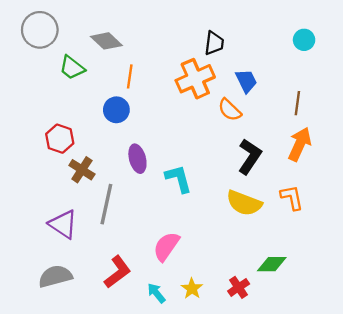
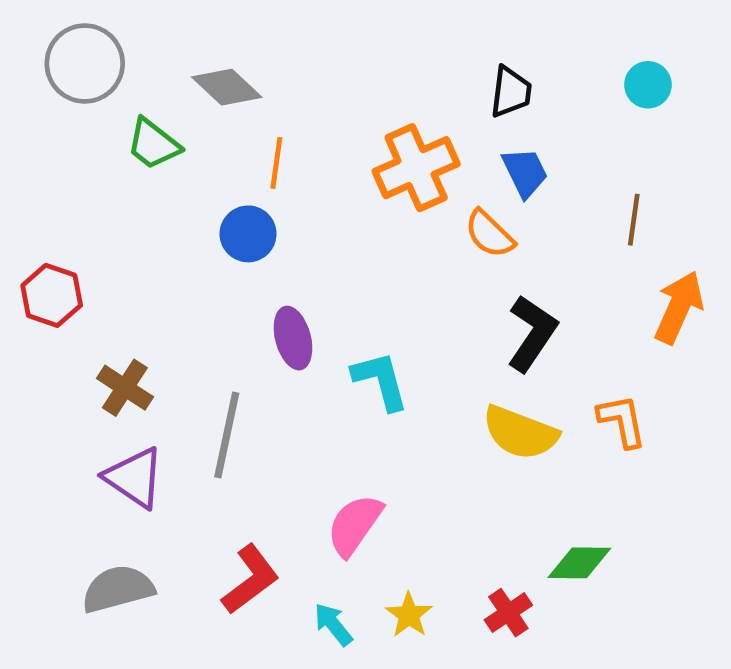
black trapezoid: (214, 43) -> (511, 92), moved
red hexagon: (60, 139) -> (52, 295), moved
orange arrow: (300, 144) -> (679, 307), moved
brown cross: (82, 170) -> (125, 388), moved

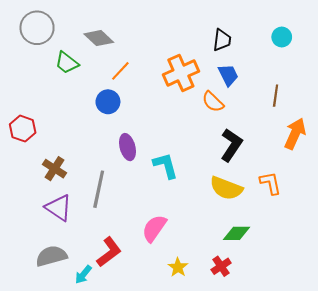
orange line: (276, 163) -> (120, 71), turned 35
green diamond: (579, 563) -> (236, 233), moved
cyan arrow: (333, 624) -> (83, 275), moved, turned -102

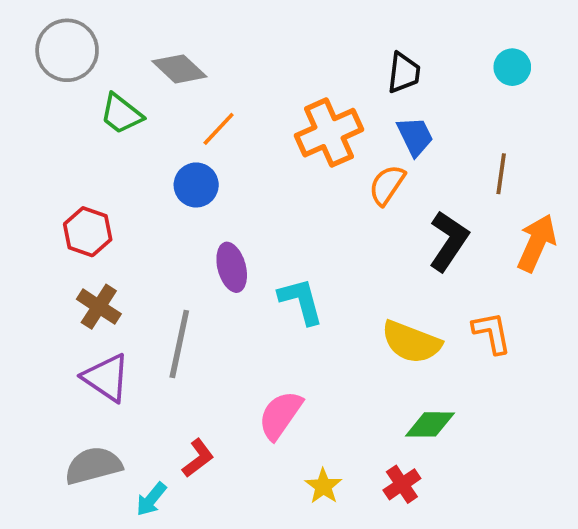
orange semicircle: (213, 102) -> (387, 185), turned 80
red hexagon: (23, 129) -> (88, 232), moved
black L-shape: (231, 145) -> (449, 241), moved
red L-shape: (109, 252) -> (198, 458), size x0.7

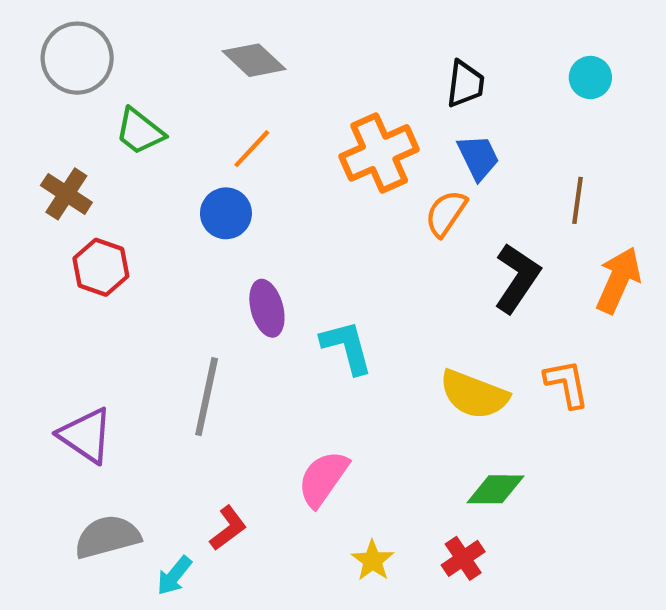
gray diamond: (179, 69) -> (254, 60), moved
brown cross: (99, 307) -> (66, 194), moved
purple triangle: (106, 378) -> (86, 435), moved

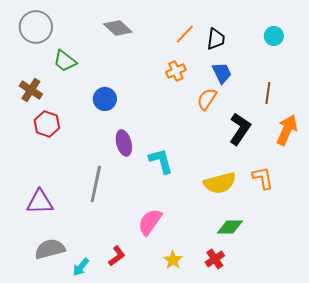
orange line: (252, 149) -> (185, 34), moved
orange cross: (379, 153) -> (176, 71), size x0.6
yellow semicircle: (474, 394) -> (220, 183), turned -36
purple triangle: (86, 435) -> (40, 202), turned -36
red L-shape: (228, 528) -> (117, 256), moved

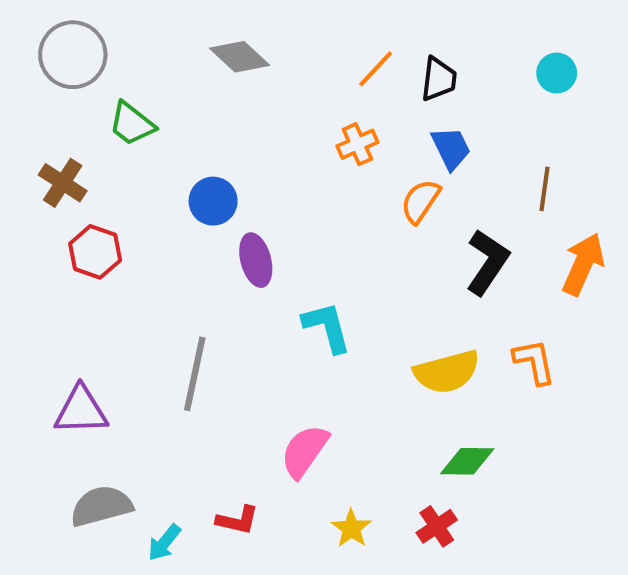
purple ellipse: (124, 143) -> (256, 260), moved
red L-shape: (117, 256) -> (237, 520), turned 50

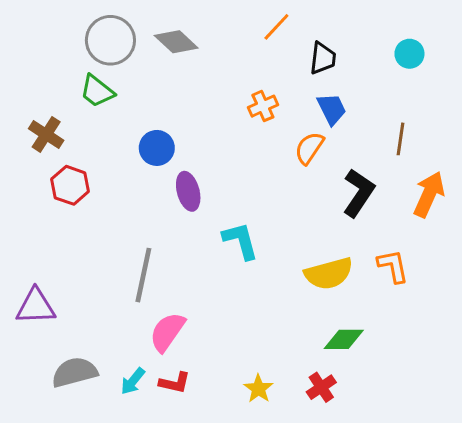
gray circle: (73, 55) -> (110, 40), moved
orange line: (376, 69) -> (276, 27), moved
purple triangle: (81, 410) -> (36, 306), moved
pink semicircle: (305, 451) -> (167, 332), moved
cyan arrow: (164, 543) -> (133, 381), moved

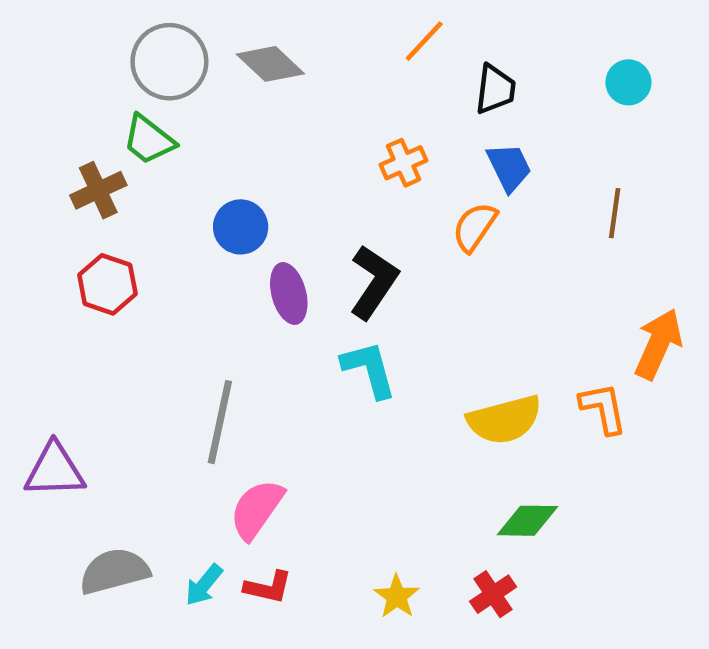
brown cross: (46, 134) -> (98, 190), moved, turned 32
black L-shape: (359, 193) -> (374, 282), moved
orange arrow: (429, 194) -> (658, 344), moved

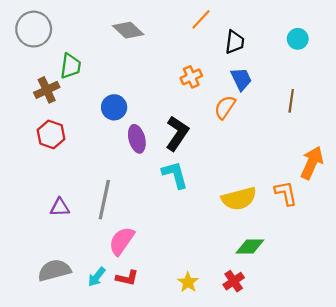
gray circle: (169, 62) -> (34, 29), moved
green trapezoid: (149, 140) -> (71, 66), turned -120
purple triangle: (55, 470) -> (60, 207), moved, size x0.7

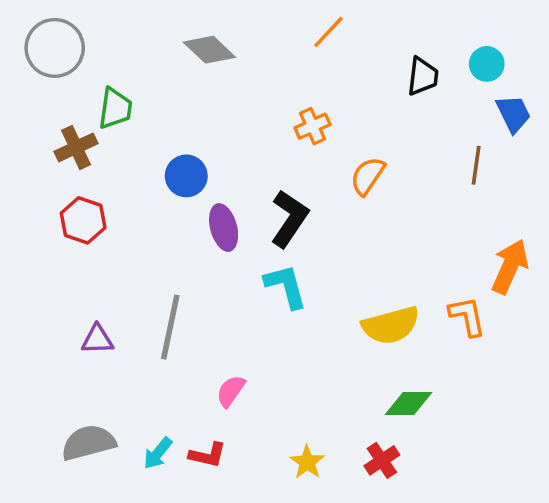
black trapezoid: (235, 42) -> (423, 76), moved
blue trapezoid: (241, 79) -> (513, 114), moved
pink semicircle: (122, 241) -> (231, 391), moved, size x0.7

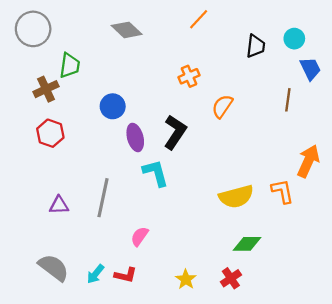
cyan L-shape: (286, 286) -> (156, 173), moved
gray semicircle: (88, 443) -> (54, 268), turned 52

